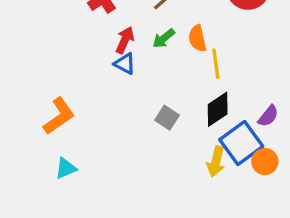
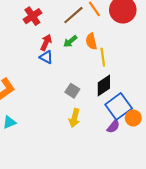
purple semicircle: (268, 116) -> (113, 126), moved
yellow arrow: (216, 162) -> (74, 118), moved

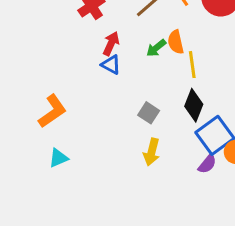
green arrow: (70, 41) -> (156, 48), moved
black diamond: (104, 85) -> (194, 105), turned -35

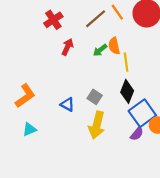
blue triangle: (111, 65) -> (67, 104), moved
yellow arrow: (152, 152) -> (97, 125), size x1.4

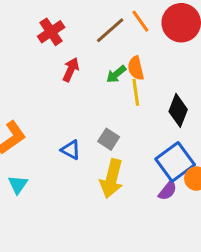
yellow line: (126, 62) -> (136, 92), moved
black diamond: (127, 91) -> (178, 110), moved
cyan triangle: (29, 129) -> (18, 185), turned -32

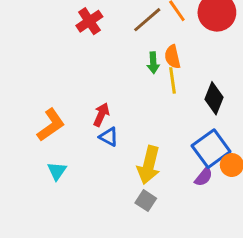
red arrow: (71, 70) -> (101, 115), moved
green arrow: (116, 74) -> (153, 63), turned -54
gray square: (109, 139) -> (146, 201), moved

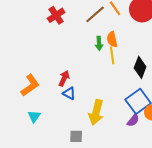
gray square: (146, 201) -> (76, 136), moved, turned -32

